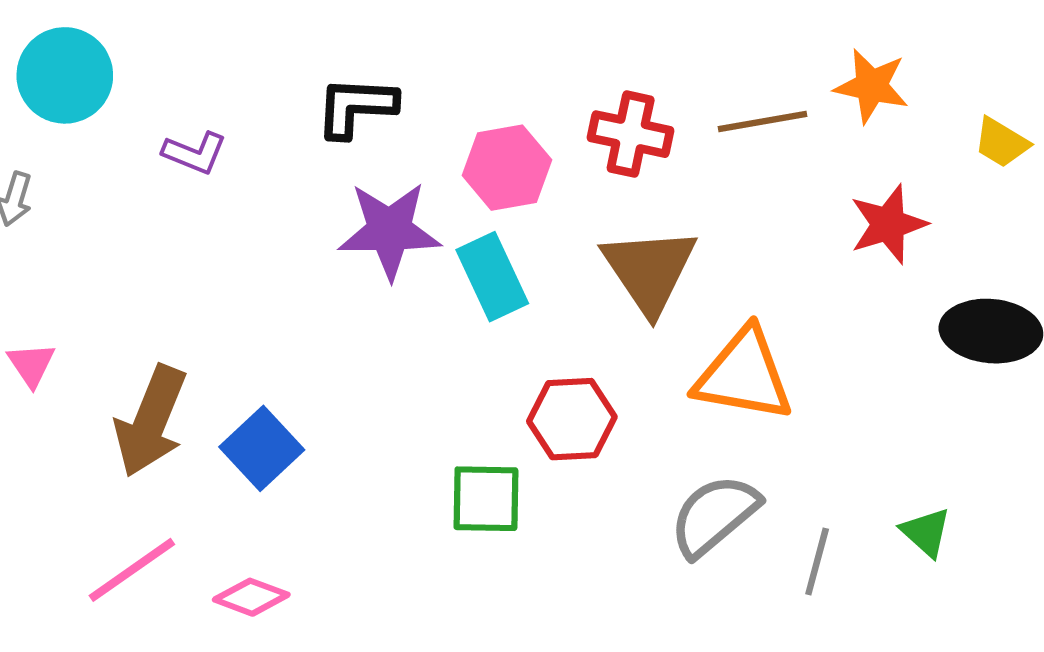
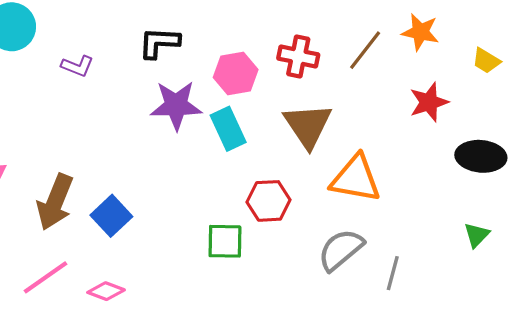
brown line: (763, 122) -> (365, 50), turned -42
green triangle: (926, 532) -> (477, 235), moved, turned 32

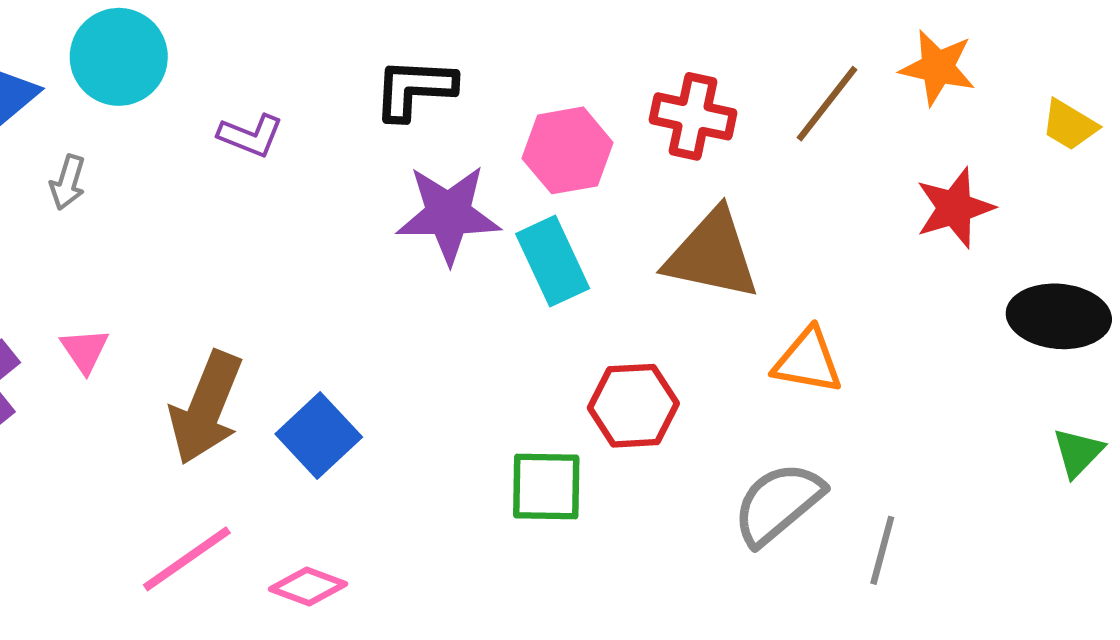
brown triangle: (308, 126) -> (712, 255), turned -44
orange triangle: (356, 179) -> (808, 361), size x0.7
green triangle: (477, 235) -> (1078, 452), moved

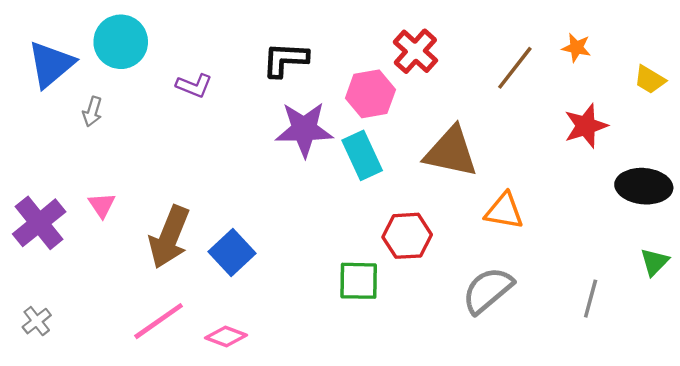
orange star: (938, 67) -> (576, 48), size x0.7
red cross: (693, 116) -> (415, 51), moved, turned 30
gray line: (882, 550) -> (591, 299), moved

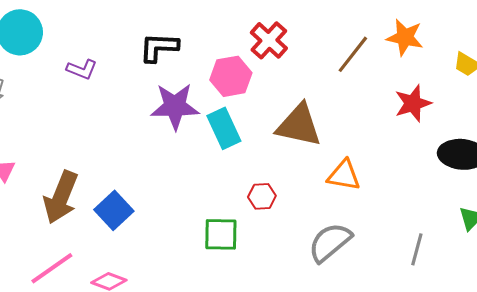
orange star: (576, 48) -> (405, 37), size x1.5
red hexagon: (407, 236) -> (262, 196), size x0.7

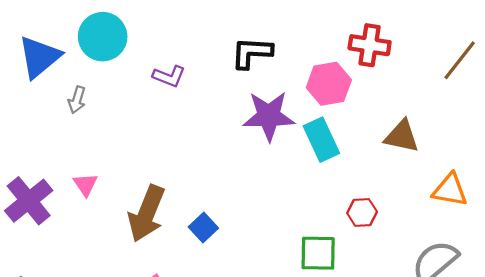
red cross: (269, 40) -> (370, 45), turned -33
brown triangle: (299, 125) -> (402, 136), size x0.7
blue square: (114, 210) -> (203, 227), size x0.7

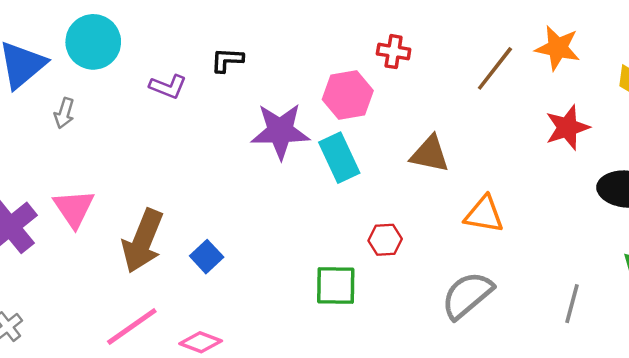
red cross: (370, 45) -> (394, 52), size x0.7
black L-shape: (252, 53) -> (227, 60), moved, size x0.7
pink triangle: (85, 185) -> (74, 208), size x1.5

